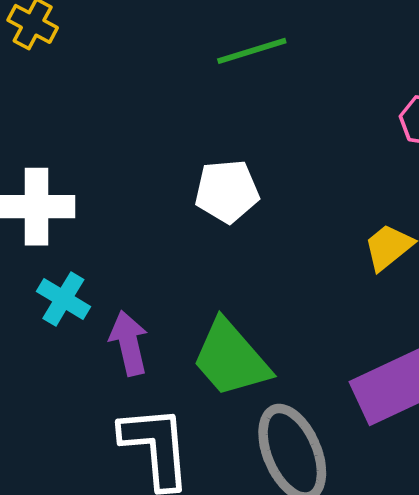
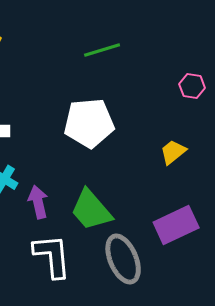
white pentagon: (227, 191) -> (89, 123), size x1.5

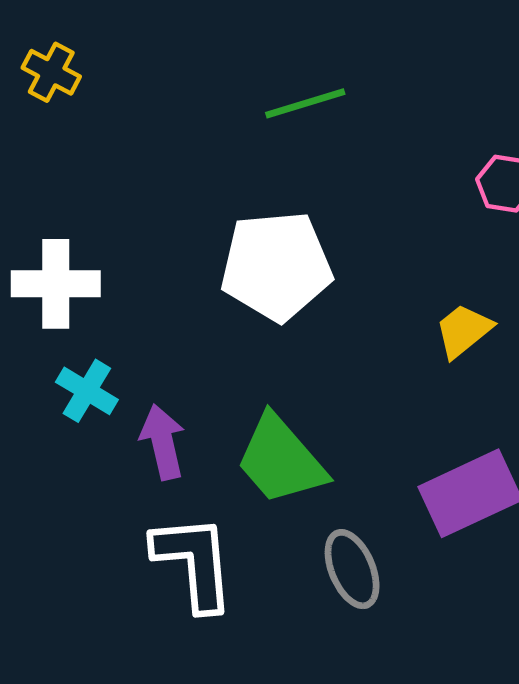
gray ellipse: (123, 259) -> (352, 569), size x0.7

